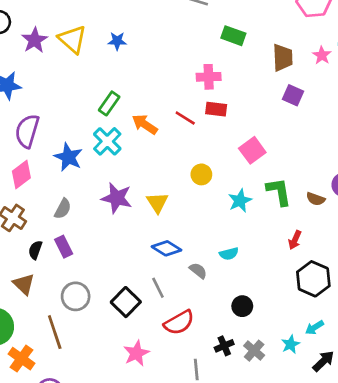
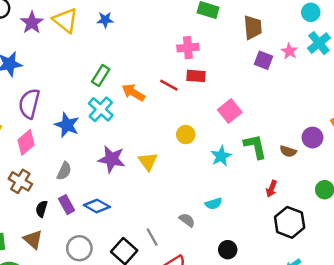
pink star: (322, 55) -> (289, 51), moved
blue diamond: (167, 248) -> (97, 206), moved

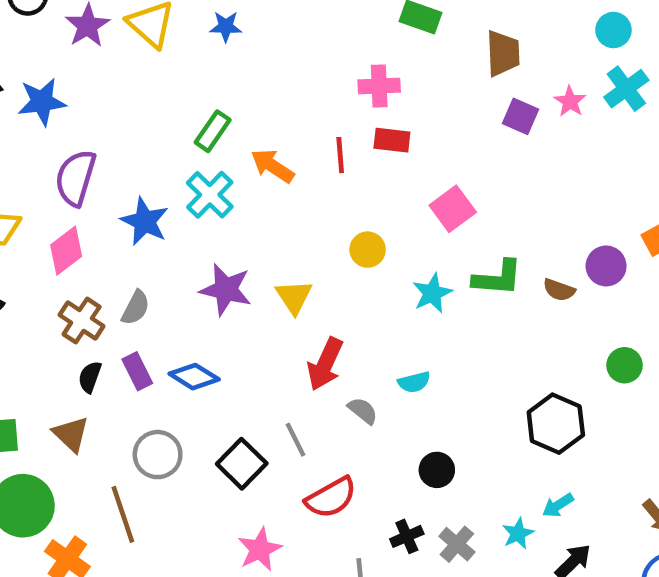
red line: (169, 85) -> (340, 155), turned 54
green L-shape: (255, 146) -> (498, 278), turned 104
brown cross: (20, 181) -> (82, 321), moved
red arrow: (272, 189) -> (325, 364), moved, size x1.6

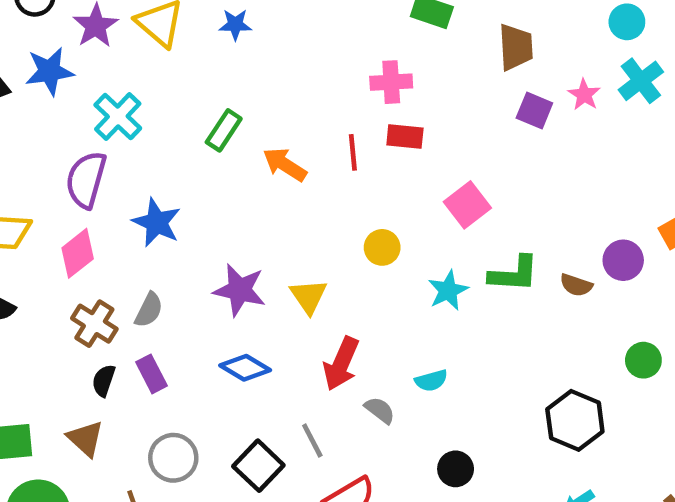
blue star: (42, 102) -> (49, 71), moved
cyan cross: (210, 195) -> (118, 116), moved
blue diamond: (194, 377) -> (245, 368), moved

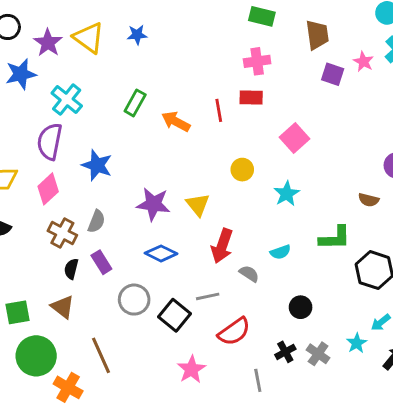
pink cross: (391, 82) -> (257, 61), moved
green L-shape: (514, 274) -> (335, 238), moved
brown semicircle: (576, 285) -> (369, 200), moved
gray line: (312, 440) -> (208, 296), turned -70
gray circle: (173, 458) -> (134, 300), moved

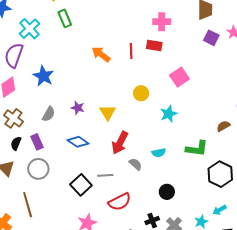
green rectangle: (135, 103) -> (65, 18), moved, turned -60
brown semicircle: (369, 200) -> (223, 126), turned 128
purple star: (153, 204) -> (78, 108), size x0.6
gray semicircle: (96, 221) -> (49, 114), moved
gray circle: (134, 300) -> (38, 169), moved

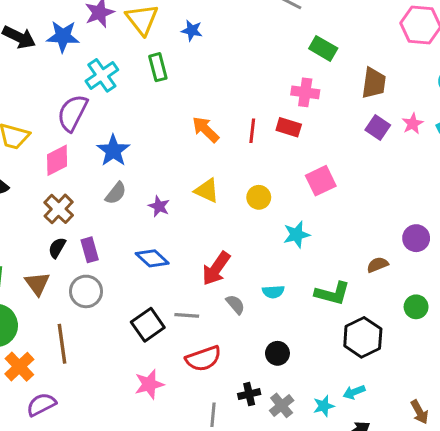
yellow triangle: (108, 112) -> (207, 191), moved, turned -42
gray semicircle: (49, 114) -> (116, 193), moved

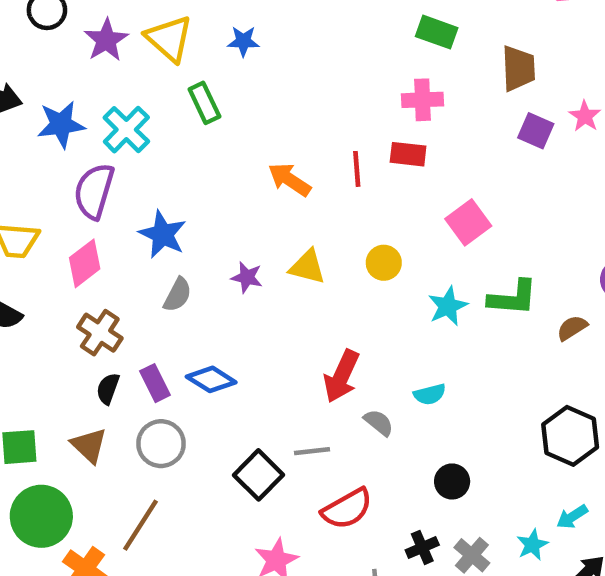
blue star: (63, 36) -> (61, 124), moved
purple star: (159, 206) -> (247, 277), moved
blue diamond: (152, 258) -> (211, 379), moved
green L-shape: (332, 293) -> (513, 298), moved
brown line: (62, 344) -> (140, 525), turned 51

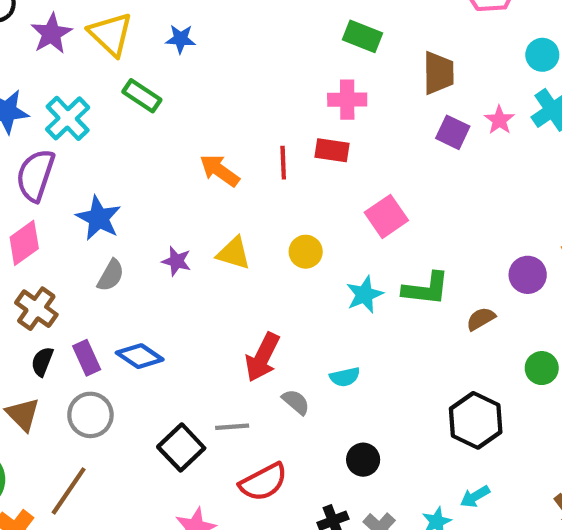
green rectangle: (204, 103) -> (142, 96), turned -33

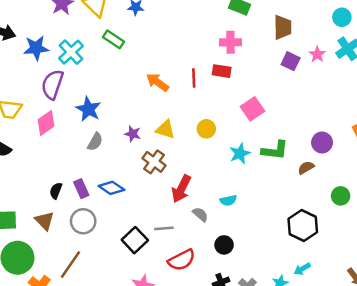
purple circle: (528, 275) -> (322, 143), moved
brown cross: (36, 309) -> (154, 162), moved
black circle: (363, 460) -> (224, 245), moved

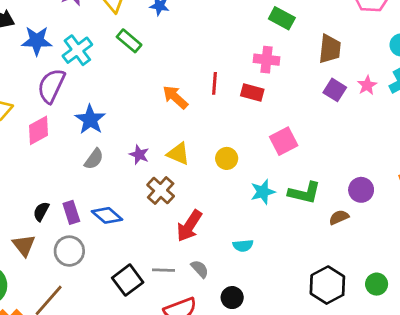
red line: (194, 78) -> (214, 83), moved
green circle: (341, 196) -> (377, 284), moved
gray semicircle: (200, 214) -> (200, 269), moved

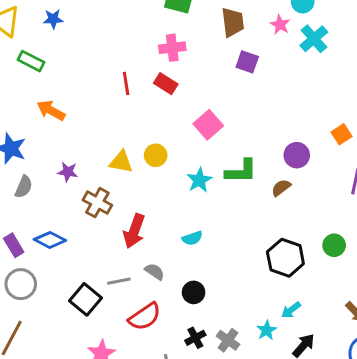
pink star: (367, 85) -> (280, 25), moved
red rectangle: (252, 92) -> (166, 84), turned 30
orange arrow: (175, 97) -> (51, 110), moved
yellow triangle: (178, 154) -> (121, 162), moved

